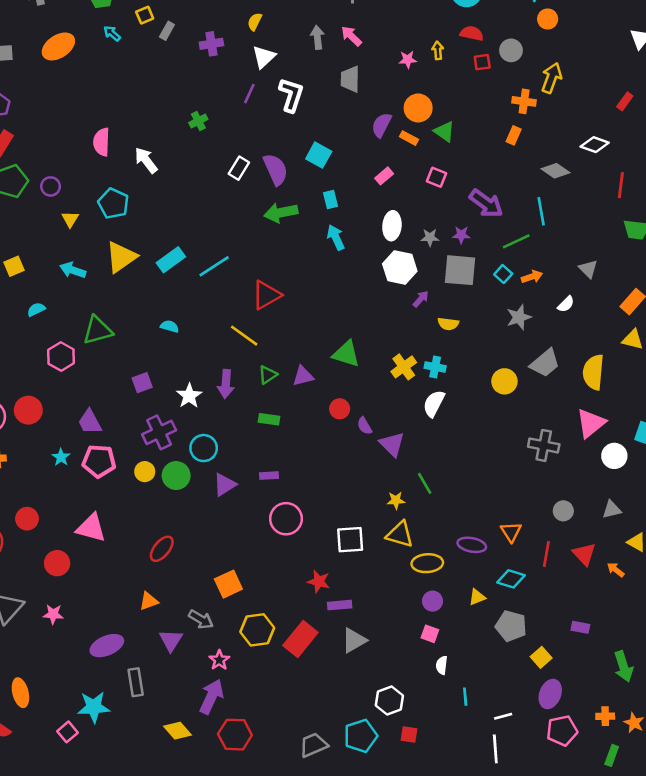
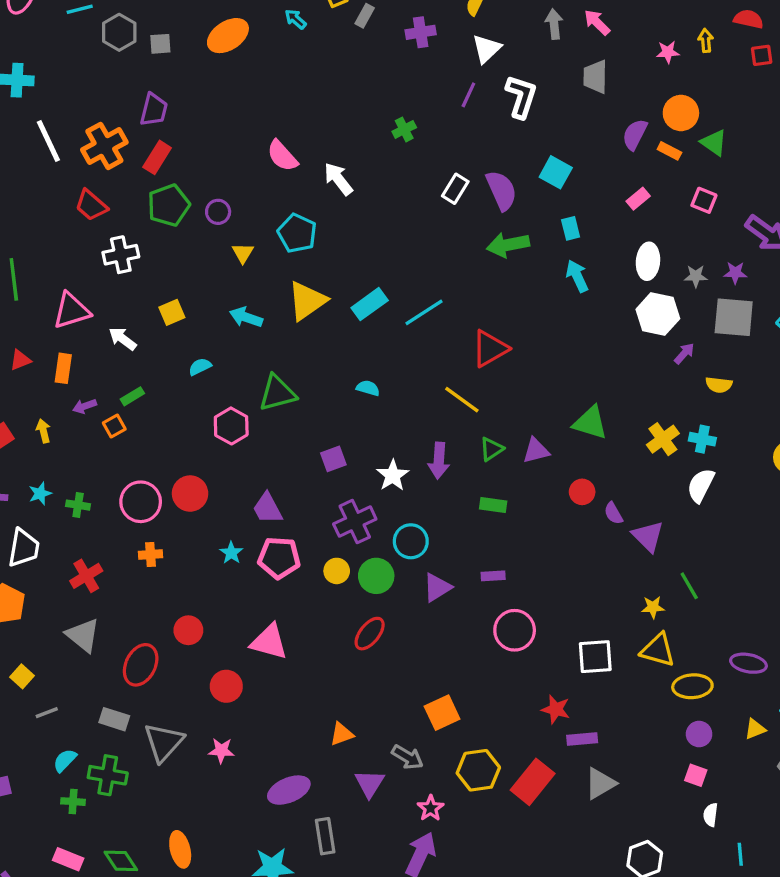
pink semicircle: (102, 142) -> (282, 156), turned -44
red ellipse: (162, 549) -> (370, 634), moved

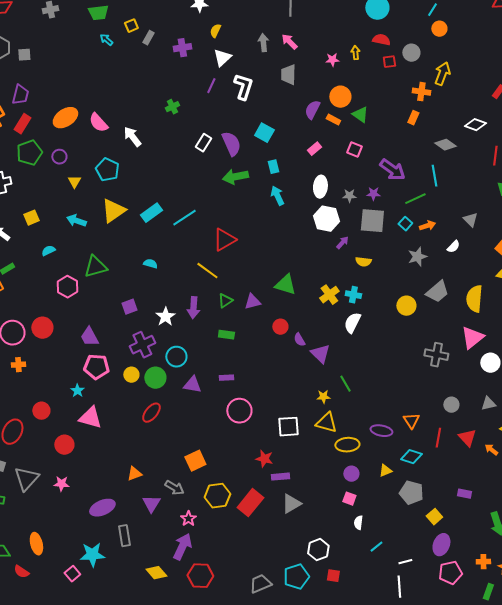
orange ellipse: (228, 36) -> (65, 118), moved
cyan star: (231, 553) -> (77, 391), moved
purple triangle: (437, 587) -> (192, 385), turned 42
cyan line: (740, 854) -> (376, 547), turned 56

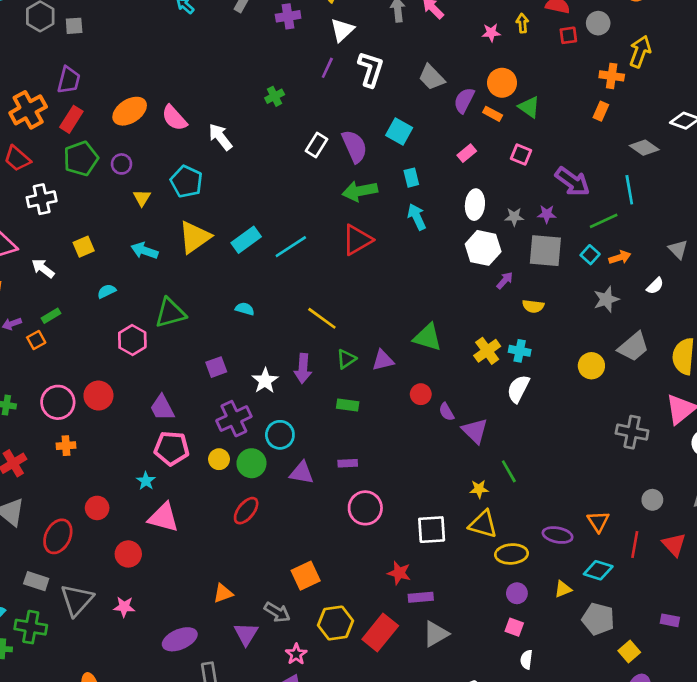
gray trapezoid: (288, 75) -> (432, 77), moved, turned -45
red triangle: (224, 240) -> (357, 240), moved

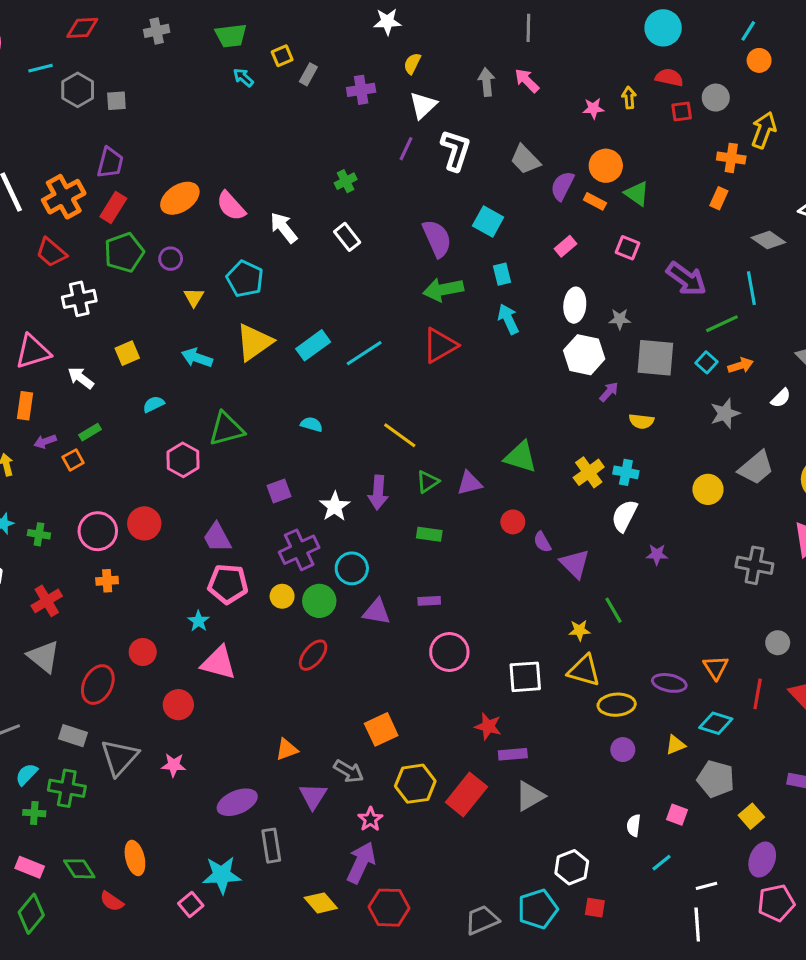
white rectangle: (317, 145) -> (347, 237), moved, turned -70
purple star: (547, 214) -> (657, 554), moved
pink square: (514, 627) -> (677, 815), moved

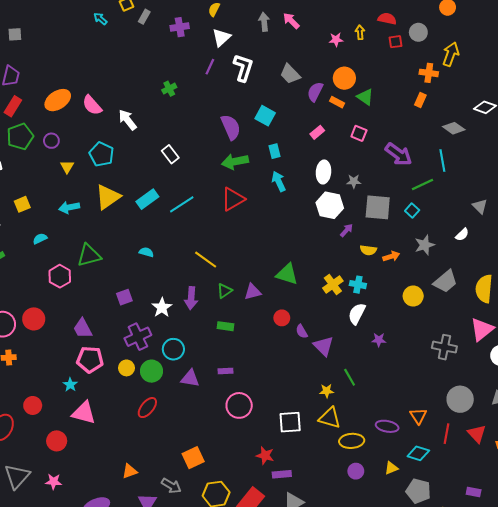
white rectangle: (347, 237) -> (170, 154), moved
cyan arrow: (197, 358) -> (69, 207), turned -30
orange arrow: (741, 365) -> (391, 256), moved
gray circle: (778, 643) -> (460, 399), size x1.6

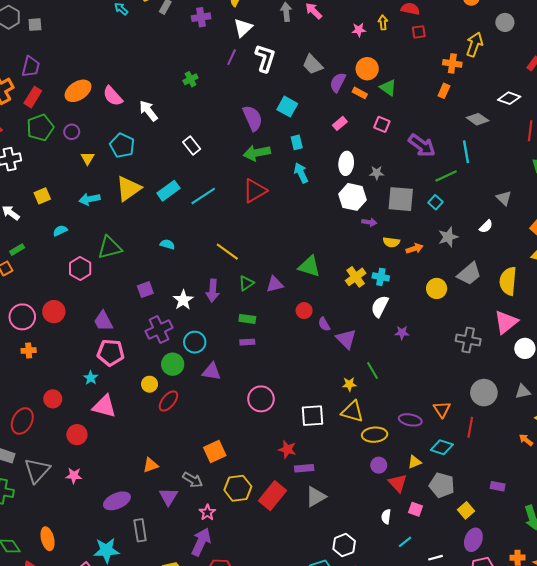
gray circle: (418, 32) -> (505, 22), moved
purple arrow: (346, 230) -> (369, 222), turned 56
yellow circle: (126, 368) -> (150, 384), moved
purple rectangle: (226, 371) -> (247, 342), moved
red triangle: (477, 434) -> (398, 483), moved

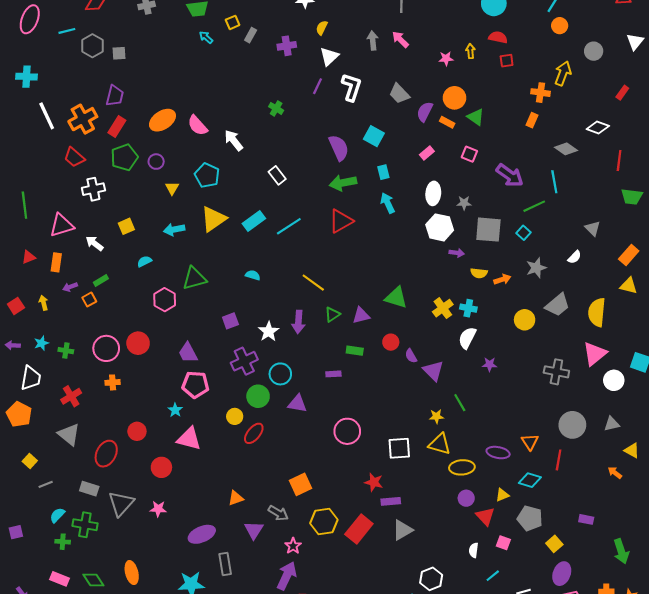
green cross: (191, 79) -> (276, 108), turned -32
green rectangle: (247, 319) -> (355, 351), moved

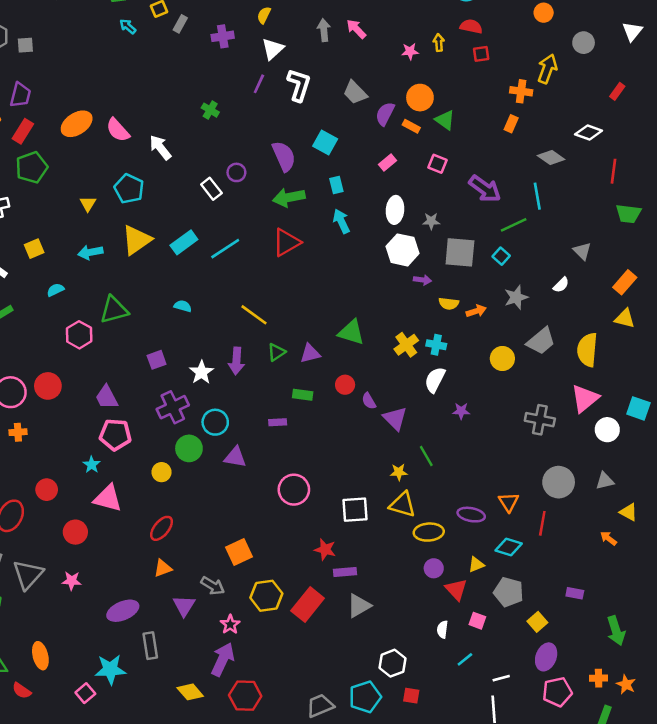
purple circle: (156, 162) -> (236, 172), moved
red ellipse: (254, 433) -> (162, 528), moved

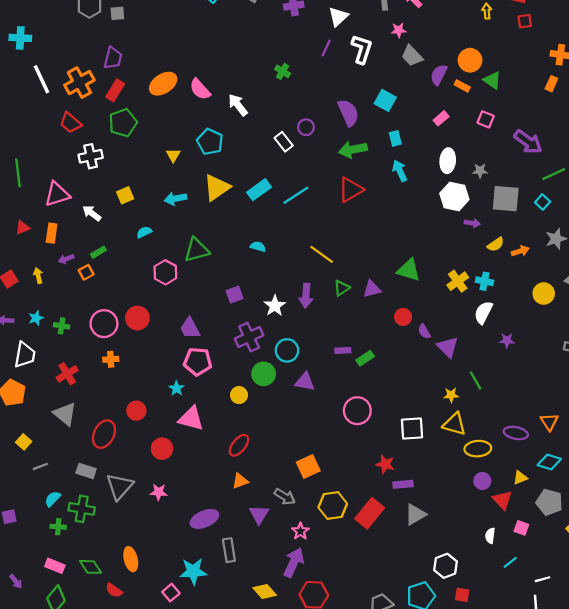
pink star: (410, 51) -> (399, 30), moved
yellow semicircle: (449, 304) -> (496, 244), turned -42
green rectangle: (303, 395) -> (365, 358), moved, turned -42

